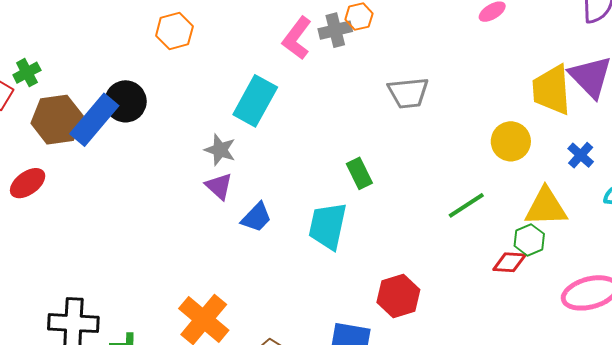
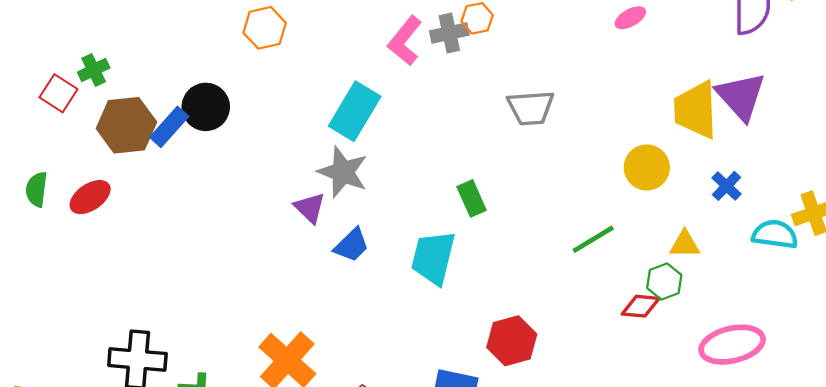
blue rectangle: (94, 120) -> (169, 127), size x0.7
gray star: (220, 150) -> (343, 172), moved, size x1.4
yellow triangle: (546, 207) -> (685, 244), size x0.6

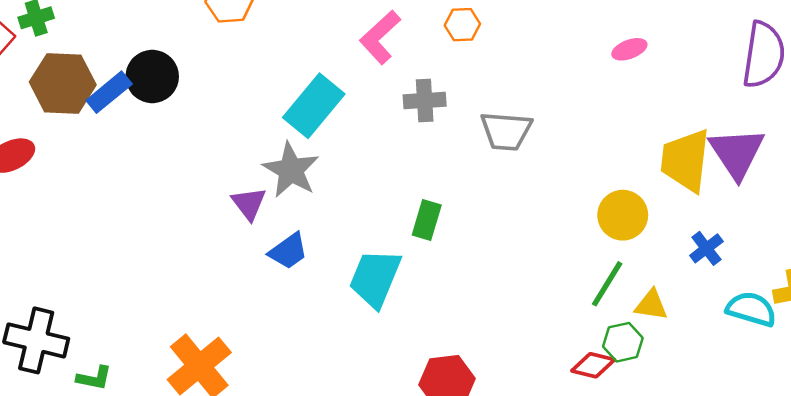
gray cross: (449, 33) -> (425, 100), moved
green rectangle: (472, 198) -> (427, 220), turned 32
green line: (593, 239) -> (607, 284), moved, turned -36

